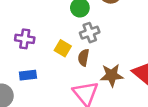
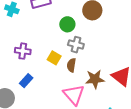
gray cross: (90, 33) -> (76, 45), turned 35
blue rectangle: (28, 75) -> (26, 81), turned -40

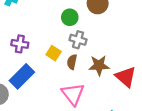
brown star: (95, 79) -> (99, 65), moved
blue rectangle: (26, 81) -> (22, 76), size x1.6

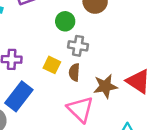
brown star: (99, 65) -> (105, 86), moved

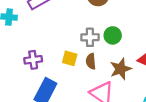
green circle: (65, 21) -> (113, 35), moved

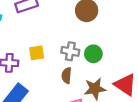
yellow square: (70, 58) -> (37, 53), moved, turned -35

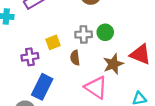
brown semicircle: (67, 75) -> (75, 58), moved

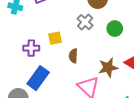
green circle: (105, 32) -> (115, 29), moved
gray cross: (84, 34) -> (85, 22), moved, turned 35

